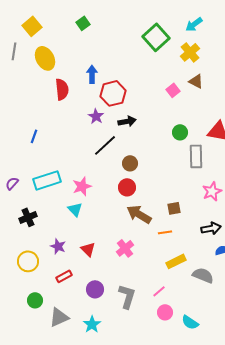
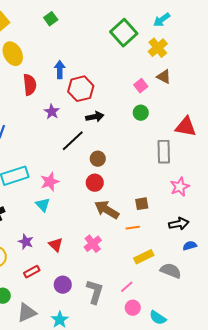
purple star: (96, 116) -> (52, 112), moved
green circle: (180, 132) -> (141, 113), moved

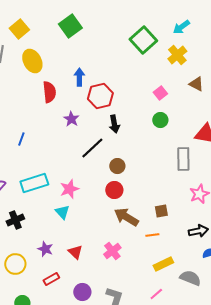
green square: (51, 19) -> (70, 26), size x1.6
brown triangle: (164, 77) -> (196, 84), moved
black arrow: (95, 117) -> (114, 124), turned 90
pink line: (127, 287) -> (156, 294), moved

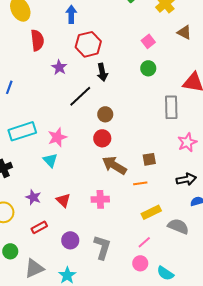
blue arrow: (79, 77) -> (71, 14), moved
pink cross: (112, 251) -> (100, 199), turned 36

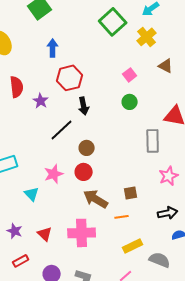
red semicircle: (37, 40) -> (17, 87), moved
pink star: (57, 137) -> (54, 174), moved
pink cross: (100, 199) -> (82, 233), size x1.5

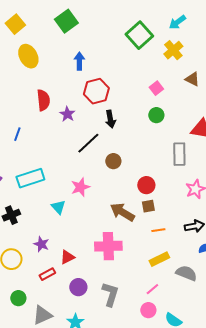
red circle: (84, 172) -> (146, 185), moved
brown square: (131, 193) -> (148, 206), moved
orange line: (122, 217) -> (158, 230), moved
red triangle: (45, 234) -> (67, 257), moved, turned 49

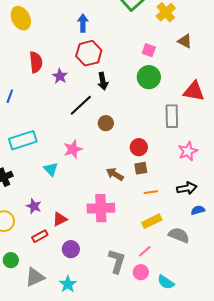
blue arrow: (79, 61) -> (83, 23), moved
pink square: (156, 88) -> (149, 50), turned -32
green circle: (156, 115) -> (149, 77), size x1.5
brown arrow: (122, 212) -> (115, 174), size x0.7
gray L-shape: (110, 294) -> (117, 261), moved

